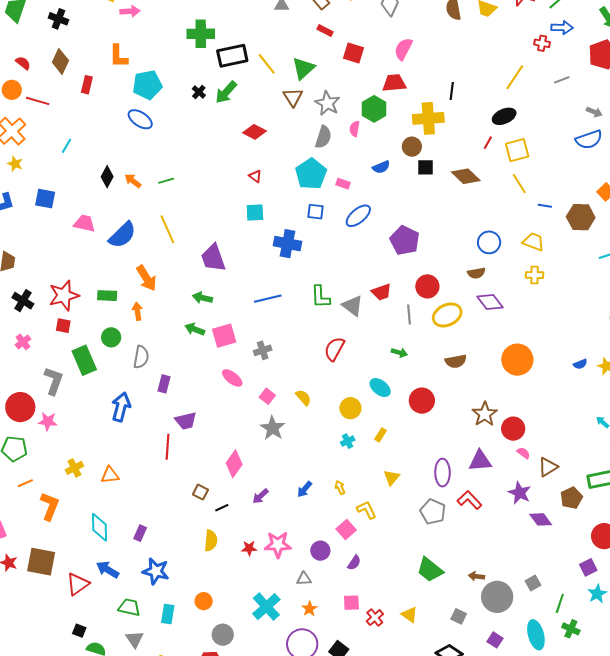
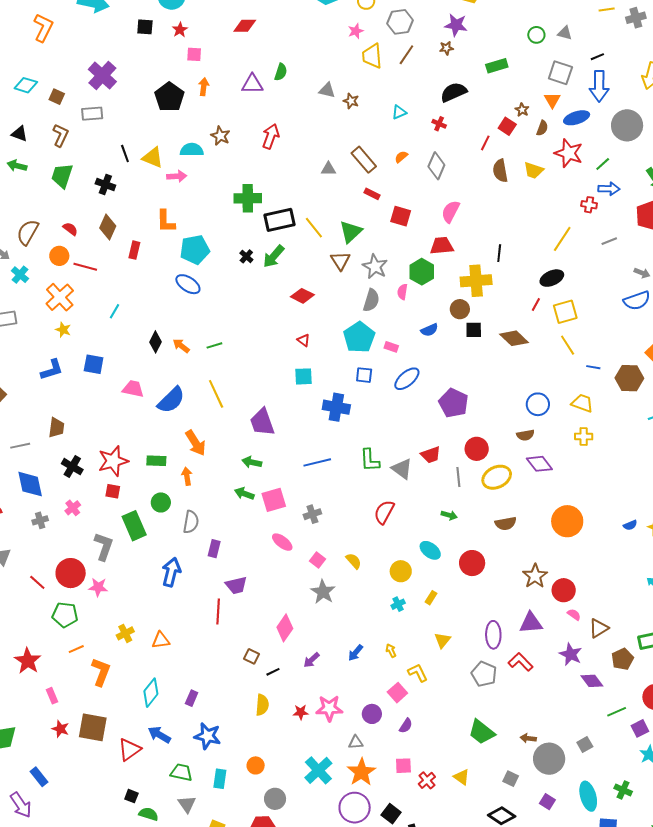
cyan diamond: (100, 527) -> (151, 693), turned 40
green line: (560, 603) -> (617, 712), moved, turned 48
orange star: (309, 609) -> (361, 772), size x1.8

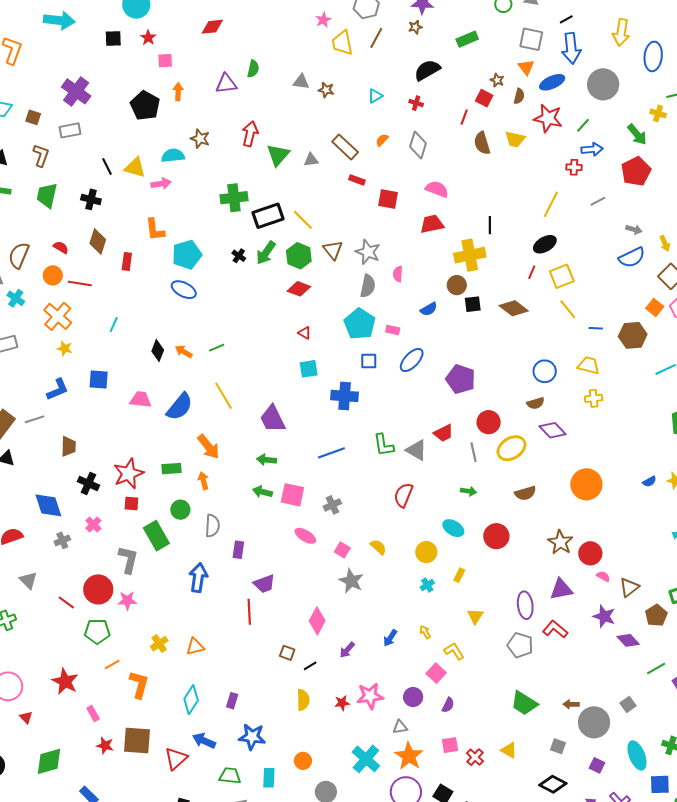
pink semicircle: (451, 212) -> (437, 189), turned 90
green triangle: (351, 232) -> (278, 155), moved
green hexagon: (422, 272) -> (299, 256), moved
gray line: (20, 446) -> (35, 419), moved
pink square: (274, 500) -> (292, 495), turned 35

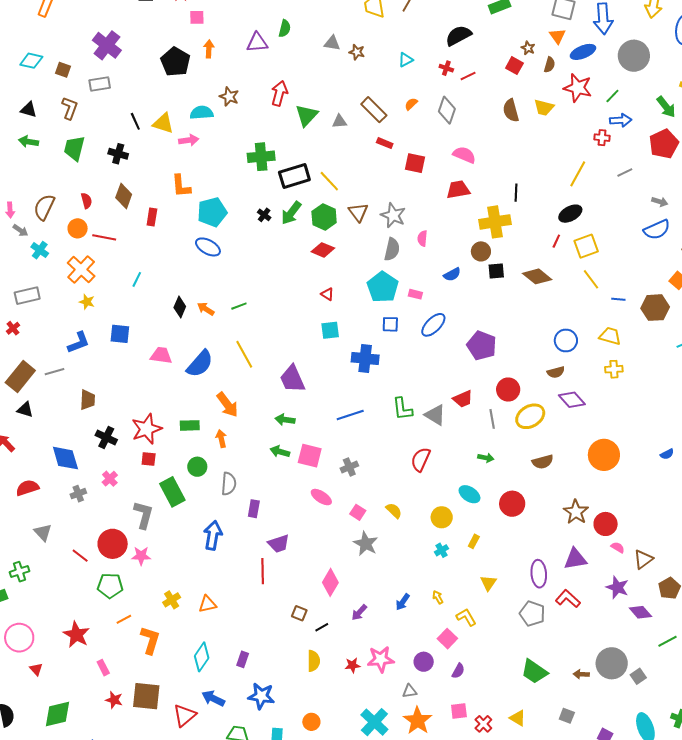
red line: (464, 117) -> (468, 76), moved, turned 42
red semicircle: (61, 247) -> (86, 201), turned 42
gray circle: (594, 722) -> (612, 663), moved

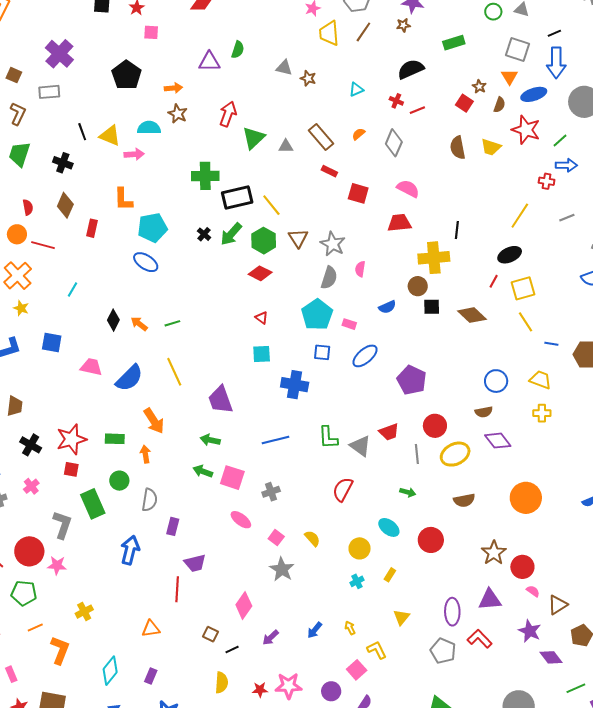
orange arrow: (209, 49) -> (173, 88), moved, turned 78
orange triangle: (207, 604) -> (151, 629), moved

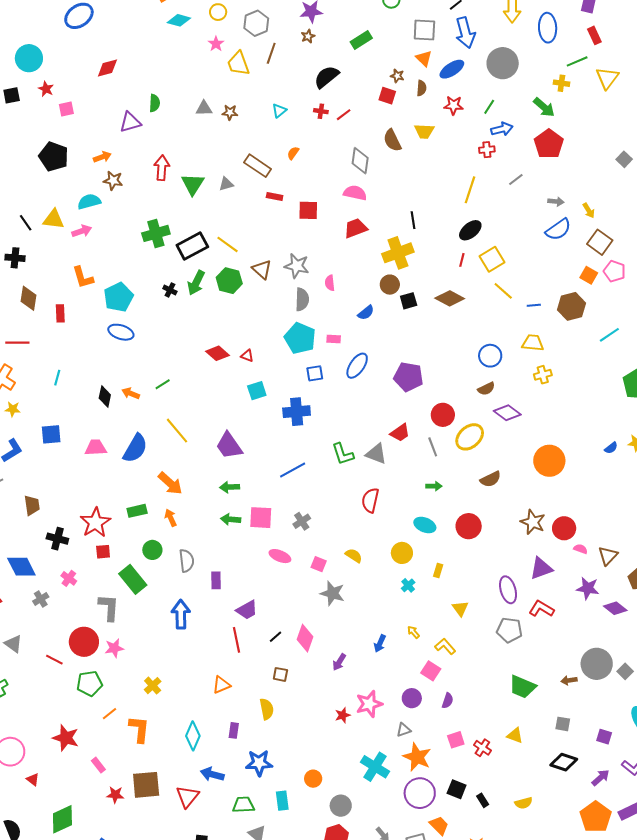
red star: (526, 130) -> (454, 105), size x0.7
gray diamond: (394, 143) -> (360, 161), moved
red diamond: (260, 273) -> (217, 353), moved, turned 30
black line: (232, 649) -> (275, 637), moved
yellow semicircle: (221, 683) -> (267, 709), moved

